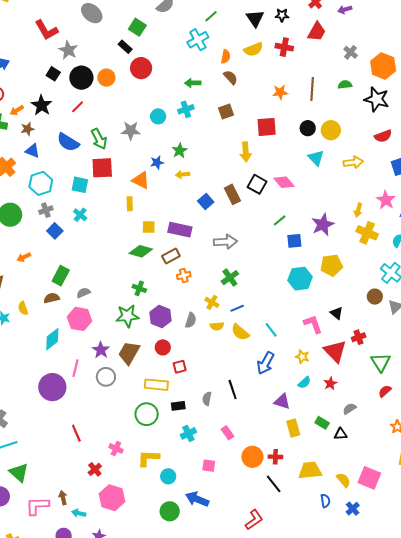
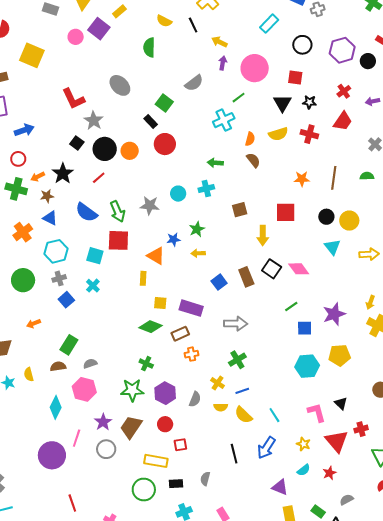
brown square: (226, 112) -> (240, 210), moved
cyan diamond: (52, 339) -> (56, 407), turned -30
black line: (233, 390) -> (234, 454), moved

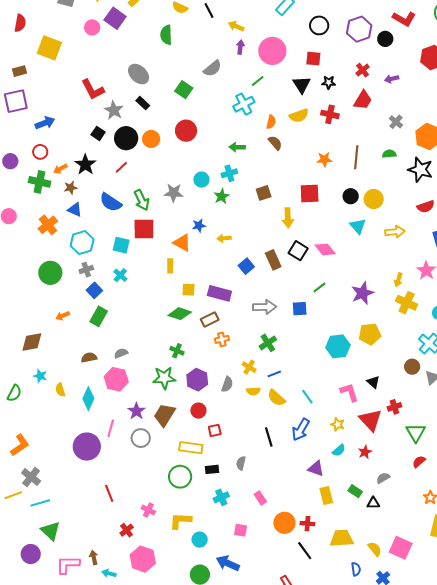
black rectangle: (151, 122) -> (143, 103), moved
green star: (197, 229) -> (222, 196), moved
blue square: (305, 328) -> (300, 309), moved
green rectangle: (69, 345) -> (99, 316), moved
yellow semicircle: (29, 374) -> (60, 390), moved

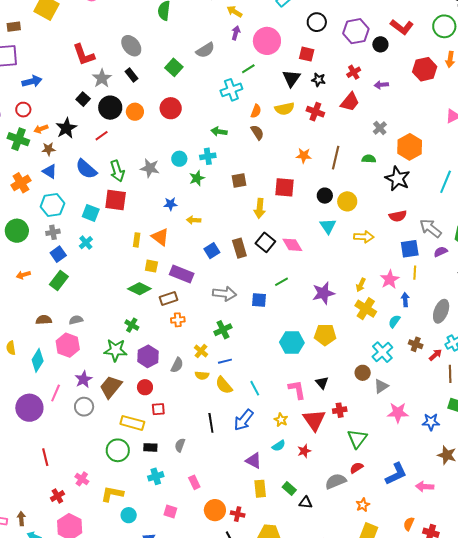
orange triangle: (182, 243) -> (160, 237), moved
gray semicircle: (383, 478) -> (336, 481), moved, size x1.5

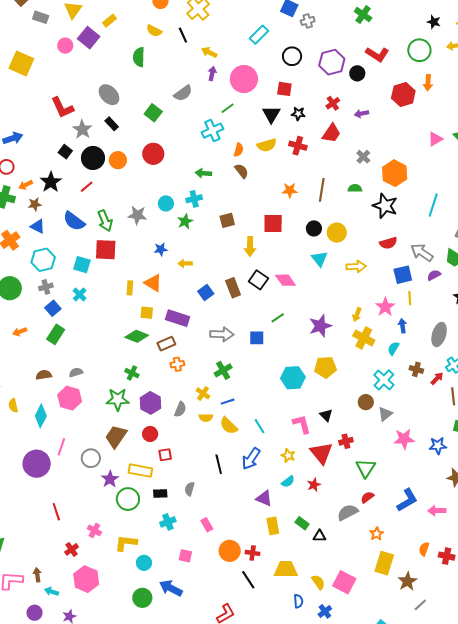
purple star: (83, 379) -> (110, 479), moved

